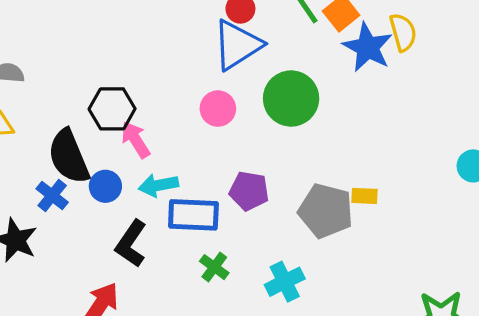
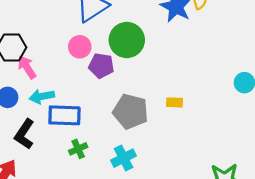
purple pentagon: (249, 191) -> (101, 66), moved
gray pentagon: (326, 211) -> (131, 111), moved
green cross: (214, 267) -> (78, 149), turned 30

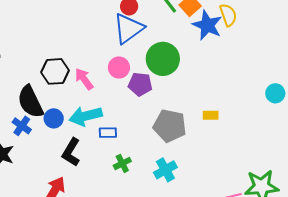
pink arrow: (27, 67) -> (84, 79), moved
cyan arrow: (42, 96) -> (86, 116), size x1.4
blue rectangle: (64, 115) -> (108, 133), size x0.6

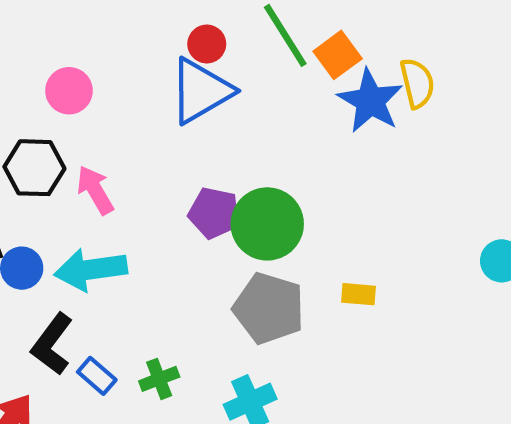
green circle: (163, 59) -> (267, 224), moved
pink circle: (119, 68) -> (69, 91), moved
blue rectangle: (108, 133) -> (97, 376), moved, turned 36

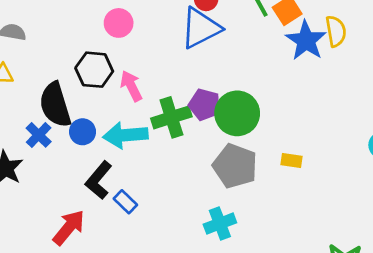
green cross: (159, 379) -> (171, 117), moved, size x1.6

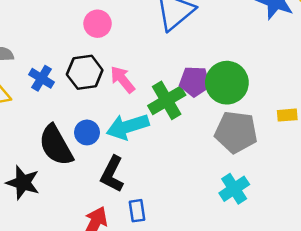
black semicircle: (55, 105) -> (56, 145), moved
blue cross: (39, 135) -> (42, 78), moved
blue rectangle: (125, 202) -> (137, 211), moved, turned 50

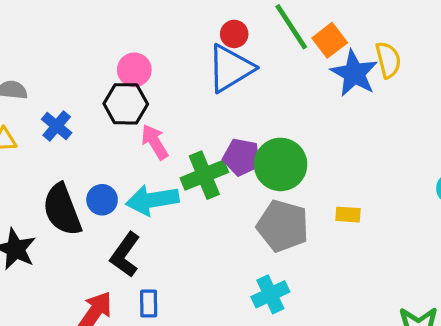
black hexagon: (85, 72) -> (126, 104), moved

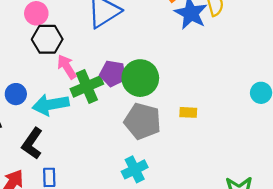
black hexagon: (126, 104) -> (47, 39), moved
pink arrow: (155, 142) -> (67, 67), moved
blue circle: (102, 200) -> (16, 94), moved

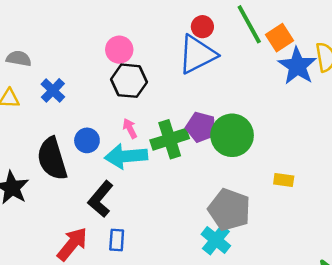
pink arrow: (67, 67) -> (130, 128), moved, size x0.7
gray pentagon: (143, 121) -> (229, 210), moved
cyan cross: (135, 169) -> (216, 240), turned -30

